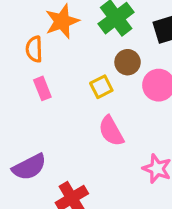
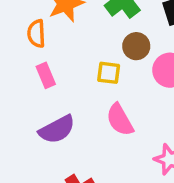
yellow square: (101, 87) -> (109, 73), turned 35
purple semicircle: (29, 167) -> (57, 129), moved

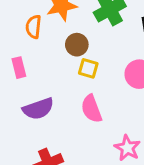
brown circle: (136, 46) -> (77, 45), moved
pink rectangle: (46, 75) -> (19, 68), moved

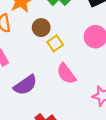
yellow square: (88, 68) -> (55, 43), turned -35

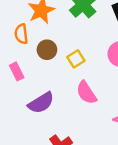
brown circle: (41, 28) -> (47, 50), moved

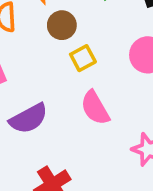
brown circle: (47, 50) -> (62, 25), moved

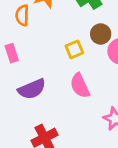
brown circle: (62, 25) -> (101, 34), moved

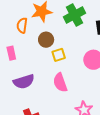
brown circle: (101, 34) -> (46, 40), moved

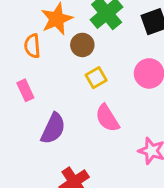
brown circle: (46, 40) -> (82, 45), moved
purple semicircle: (24, 82) -> (53, 128), turned -35

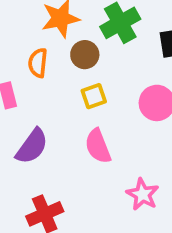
orange semicircle: (32, 46) -> (38, 63), moved

